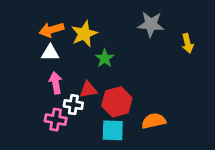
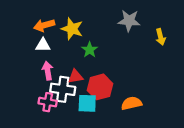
yellow star: (84, 34) -> (72, 29), turned -30
white cross: (73, 105) -> (63, 89), size x1.5
cyan square: (113, 130) -> (87, 103), moved

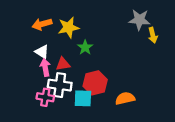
gray star: (129, 21) -> (139, 20), moved
yellow star: (72, 29) -> (69, 27), turned -30
white triangle: (43, 45) -> (42, 52), moved, turned 32
red triangle: (76, 77) -> (63, 64), moved

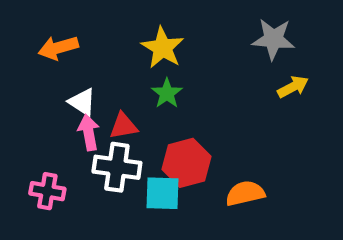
orange arrow: (42, 24) -> (58, 48), moved
yellow star: (69, 27) -> (163, 48), moved, turned -30
yellow arrow: (153, 35) -> (293, 87), moved, turned -104
pink cross: (45, 97) -> (47, 191), moved

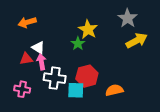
gray star: (273, 39) -> (128, 18), turned 30
yellow star: (163, 48) -> (88, 29), moved
yellow arrow: (293, 87) -> (137, 41), size x1.5
red triangle: (123, 126) -> (26, 59), moved

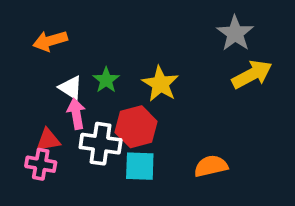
yellow star: (88, 29) -> (160, 84), moved
green star: (78, 44) -> (106, 80), moved
red triangle: (26, 59) -> (48, 140), moved
red hexagon: (87, 76) -> (136, 127), moved

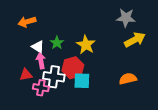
gray star: (235, 33) -> (126, 18), turned -30
pink cross: (41, 164) -> (41, 88), moved
cyan square: (140, 166) -> (82, 81), moved
orange semicircle: (211, 166) -> (128, 79), moved

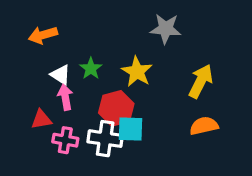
gray star: (126, 18) -> (166, 29), moved
yellow arrow: (135, 40) -> (201, 81), moved, turned -35
white cross: (54, 77) -> (105, 139), moved

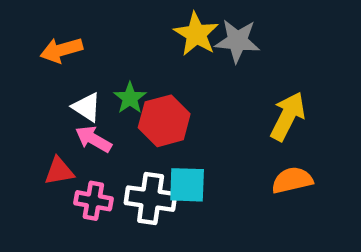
yellow star: (137, 72) -> (196, 34), moved
pink arrow: (65, 97) -> (93, 139), turned -50
red hexagon: (116, 108) -> (164, 121), moved

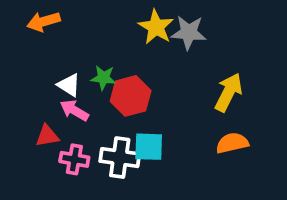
orange arrow: (61, 50) -> (44, 22), moved
green star: (130, 98) -> (103, 78), turned -30

